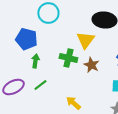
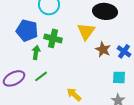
green cross: (68, 58) -> (53, 38), moved
brown star: (91, 65) -> (103, 49), moved

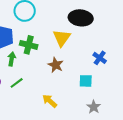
brown star: (103, 49) -> (56, 65), moved
cyan square: (119, 77) -> (86, 81), moved

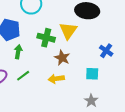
green cross: (29, 45) -> (46, 38), moved
yellow arrow: (50, 101) -> (56, 79), moved, turned -49
gray star: (94, 107) -> (91, 101), moved

